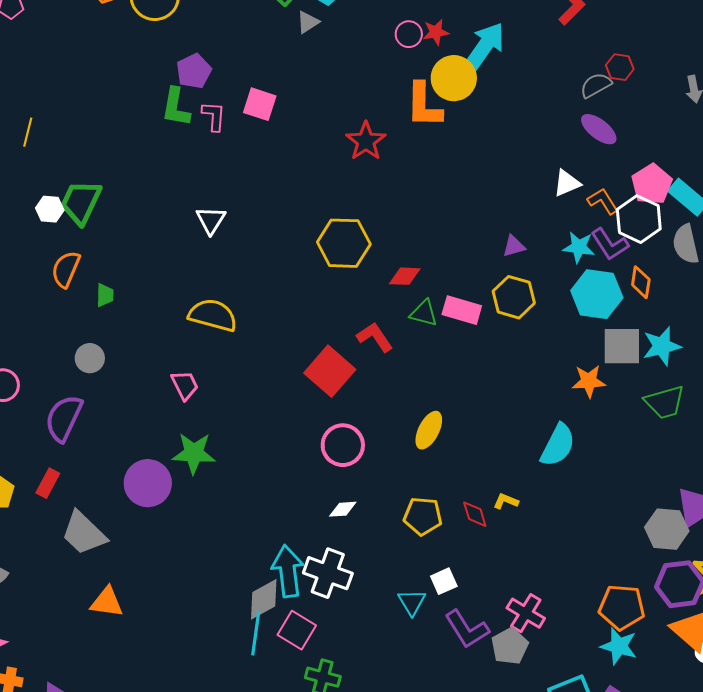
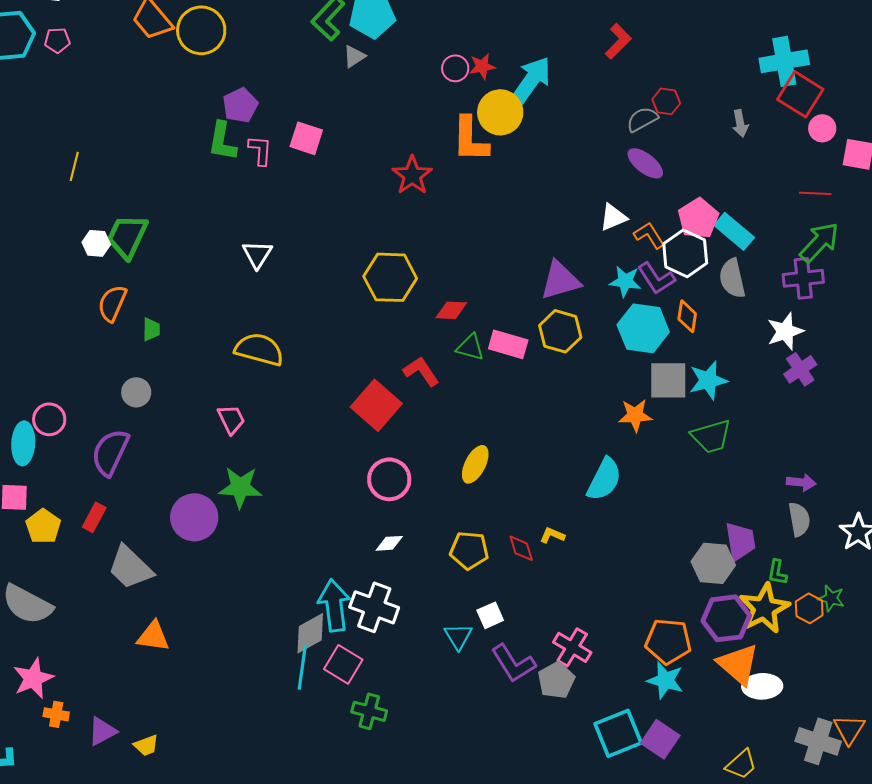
purple triangle: (514, 246) -> (560, 280), size x1.8

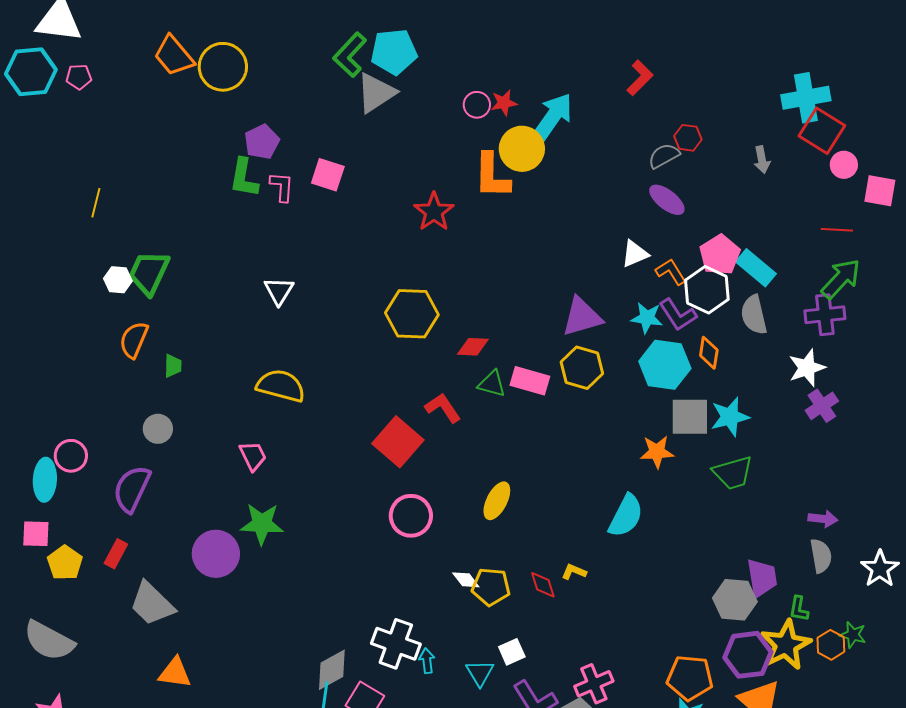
gray triangle: (354, 56) -> (376, 93), size x1.8
white diamond: (389, 543) -> (466, 580), moved, turned 56
cyan arrow: (334, 605) -> (427, 661), moved, size x0.5
pink cross: (572, 647) -> (594, 684), turned 36

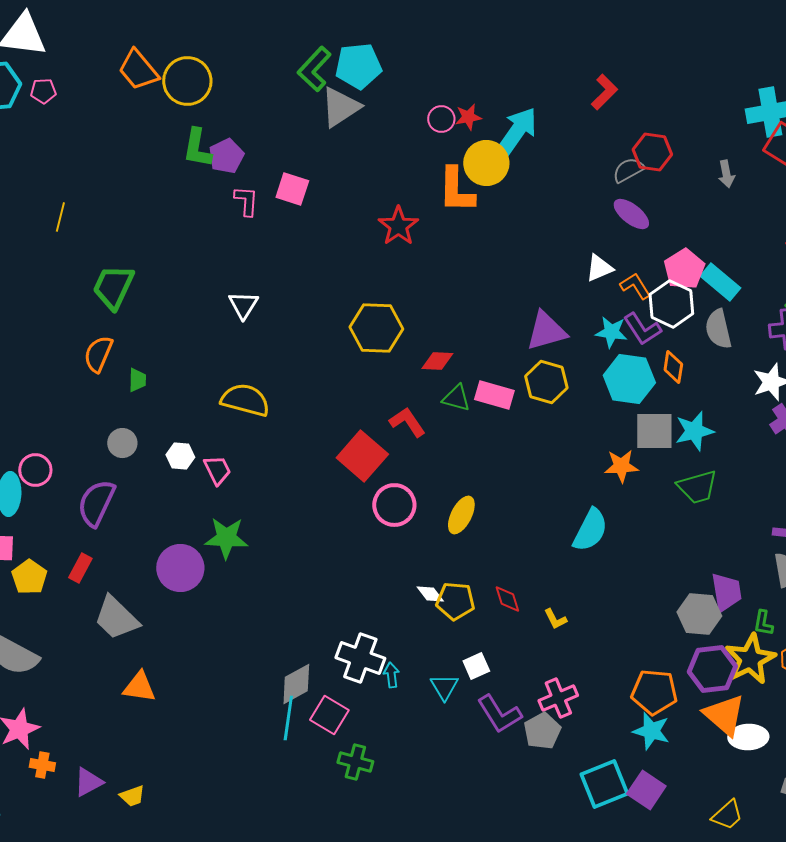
red hexagon: (688, 138) -> (652, 152), size x1.4
green L-shape: (244, 178) -> (197, 148), moved
white hexagon: (118, 280) -> (180, 456), moved
pink circle: (411, 516) -> (394, 505), moved
yellow L-shape: (574, 572) -> (555, 619), moved, turned -140

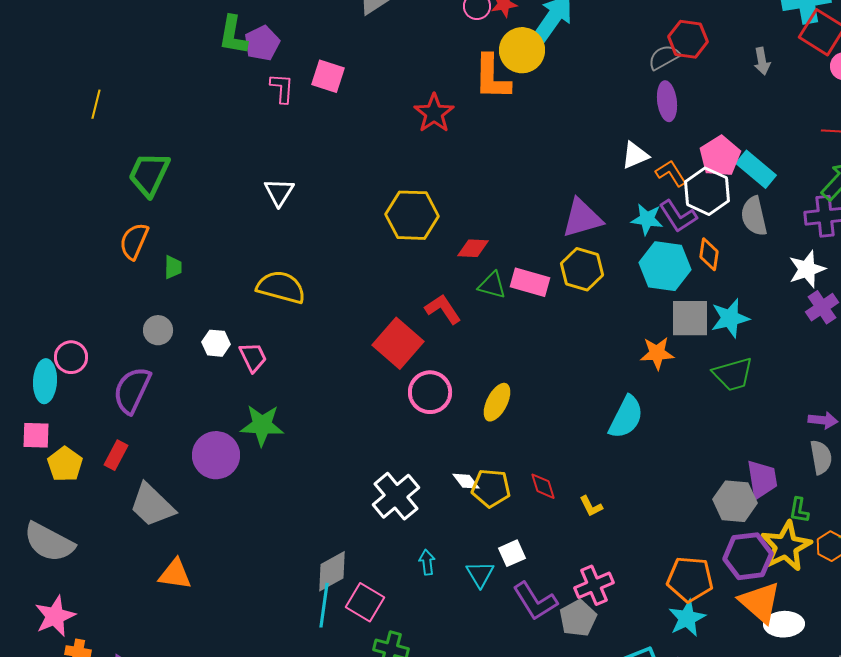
purple ellipse: (631, 214) -> (667, 101), turned 45
white cross: (360, 658) -> (396, 496), moved, turned 30
cyan star: (651, 731) -> (687, 618), turned 30

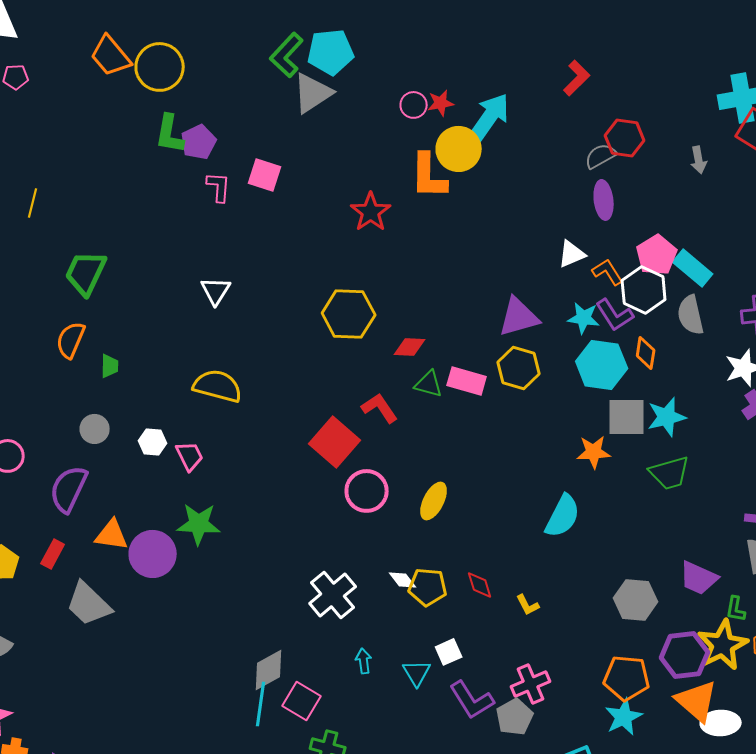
purple trapezoid: (762, 479) -> (699, 578), turned 123
gray hexagon: (735, 501) -> (636, 600), moved
orange triangle: (175, 574) -> (112, 535), moved

